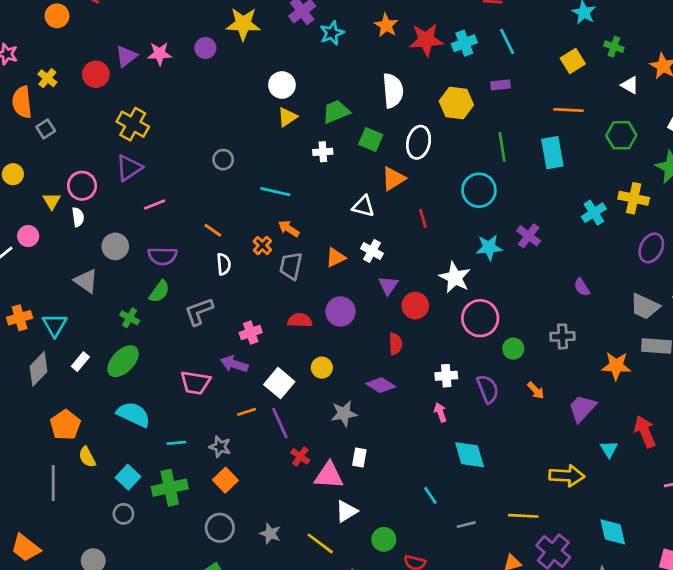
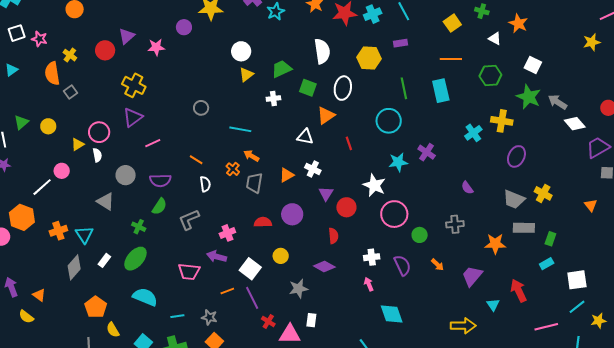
pink star: (160, 54) -> (156, 47), moved
yellow triangle: (52, 201) -> (78, 144), turned 32

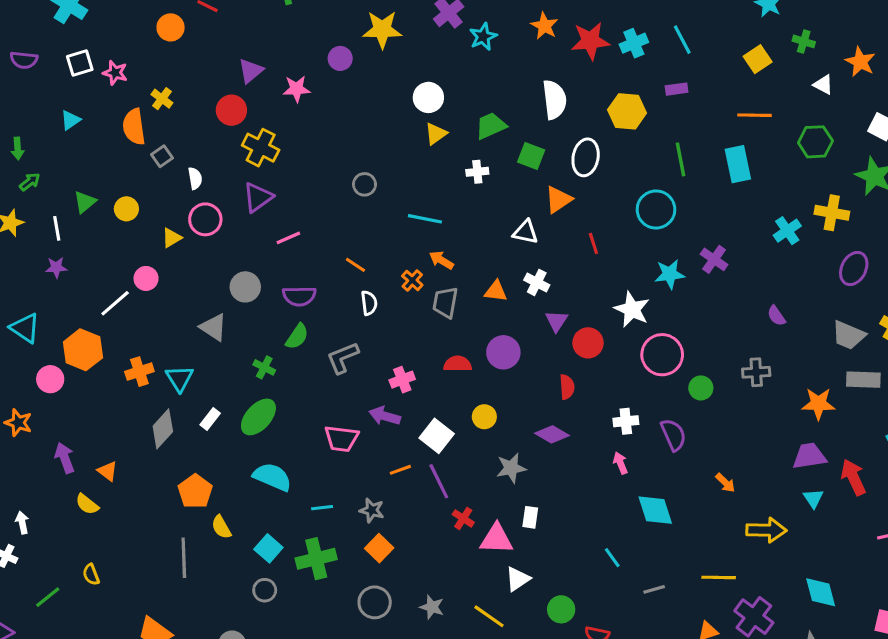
red circle: (105, 50) -> (231, 110), moved
white semicircle: (97, 155) -> (195, 178), moved
orange triangle: (287, 175) -> (496, 291), turned 35
orange arrow: (437, 265) -> (725, 483), moved
purple trapezoid: (472, 276) -> (809, 456), moved, turned 40

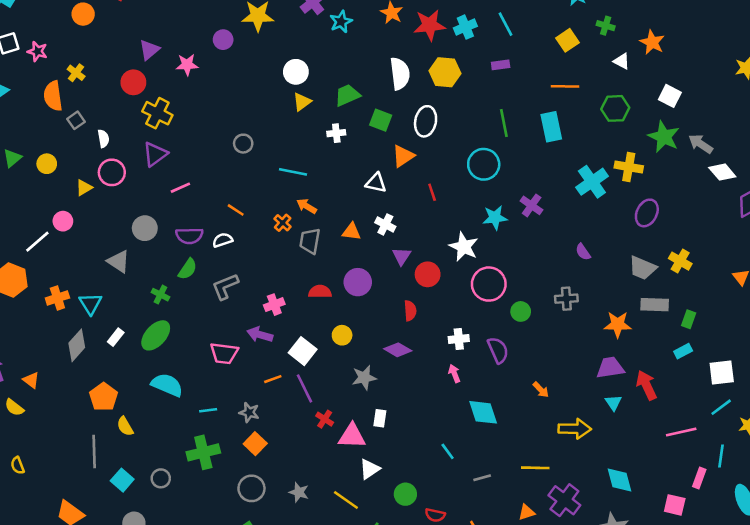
yellow hexagon: (627, 111) -> (445, 72), moved
cyan cross: (787, 231) -> (592, 182), size x1.4
white semicircle: (369, 303) -> (223, 240), moved, turned -102
cyan square: (268, 548) -> (122, 480), moved

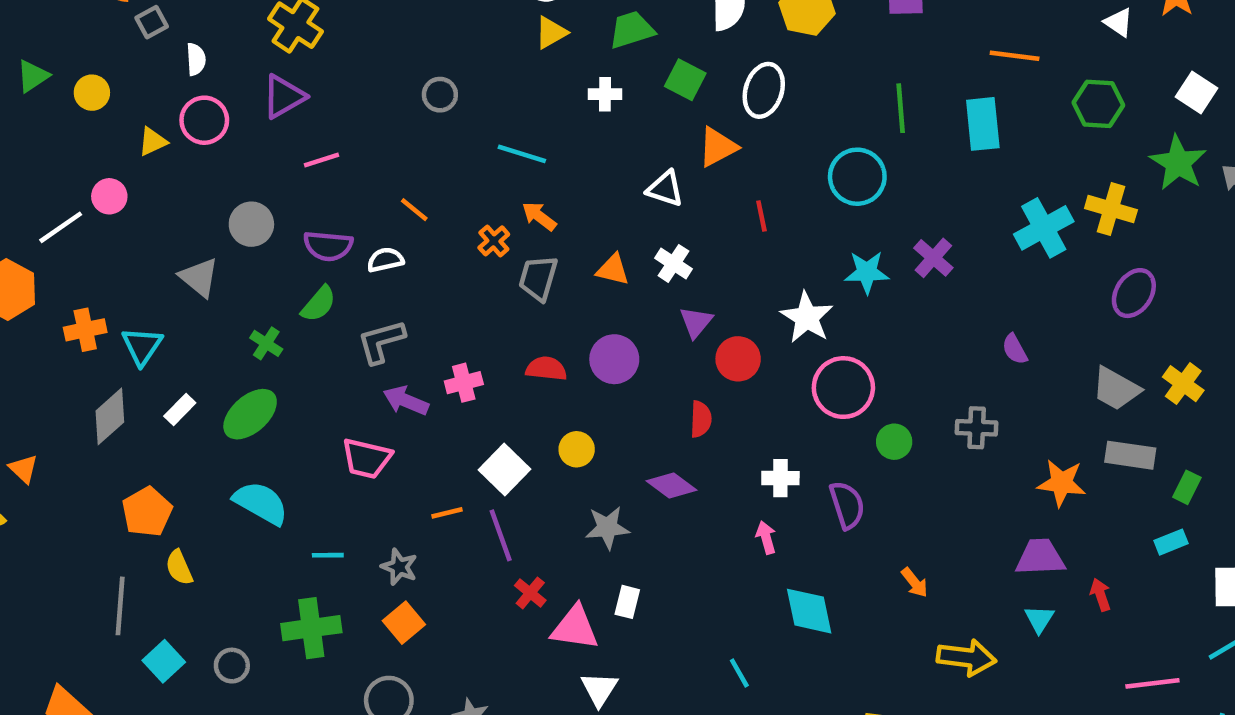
purple arrow: (260, 335) -> (406, 401), moved
red arrow: (646, 385) -> (1101, 595), size x0.6
white triangle: (369, 469) -> (599, 689), turned -30

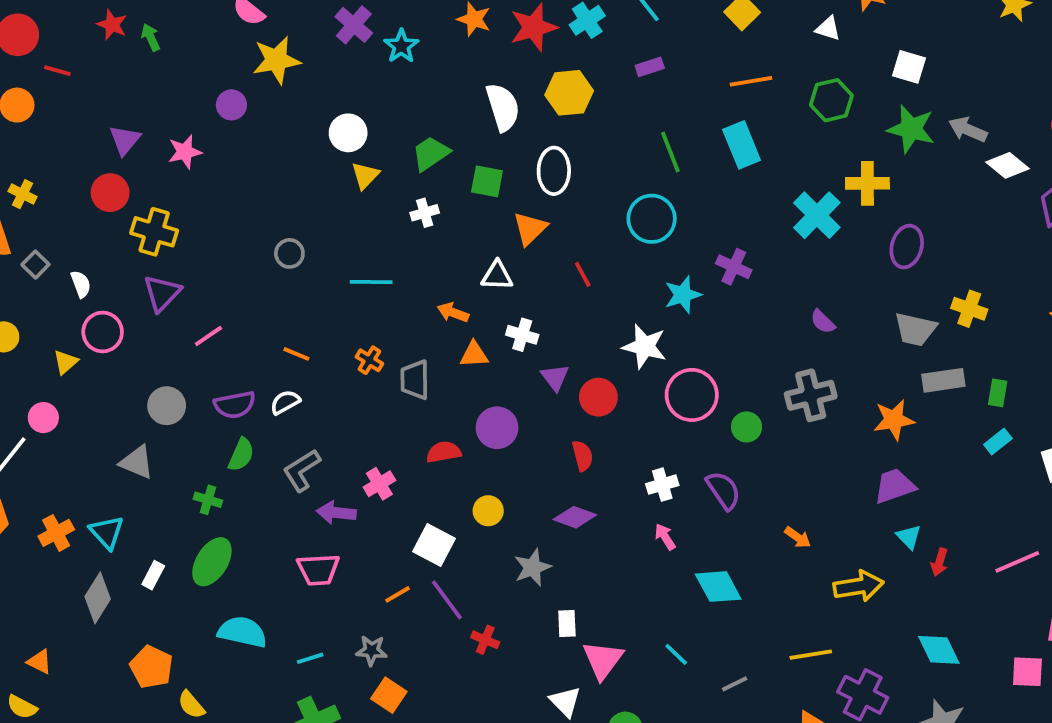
orange arrow: (539, 216) -> (453, 312), moved
gray cross: (977, 428) -> (811, 395), size x1.4
red arrow: (1101, 595) -> (939, 562), moved, turned -128
pink triangle: (575, 628) -> (603, 660), moved, turned -45

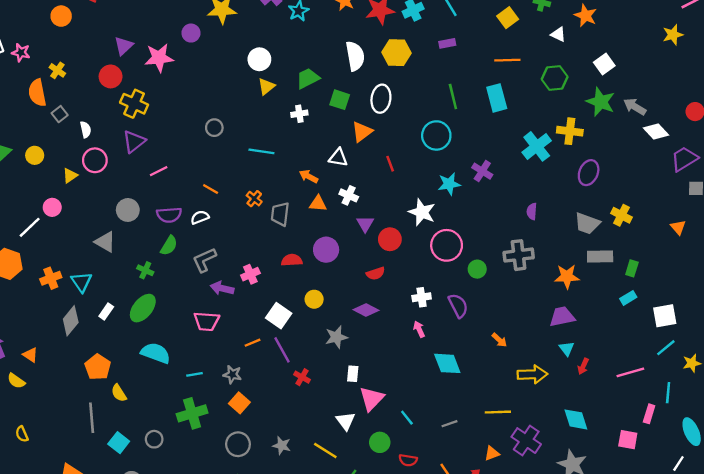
white square: (909, 67) -> (604, 64), turned 30
pink star: (185, 152) -> (159, 58), size x1.4
purple semicircle: (823, 322) -> (532, 211), turned 42
red semicircle: (583, 456) -> (376, 273), turned 78
cyan line: (676, 654) -> (407, 418), moved

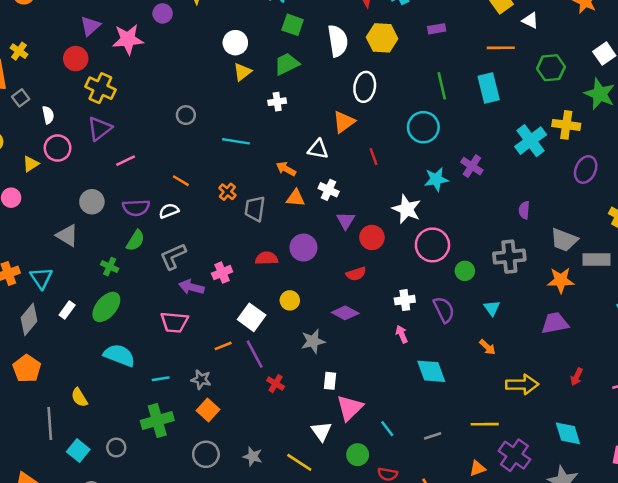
white triangle: (558, 34) -> (530, 21), moved
green square: (340, 100) -> (293, 25), moved
gray trapezoid: (587, 223) -> (564, 240), moved
cyan triangle: (567, 349) -> (492, 308), moved
orange pentagon: (98, 367) -> (27, 369), moved

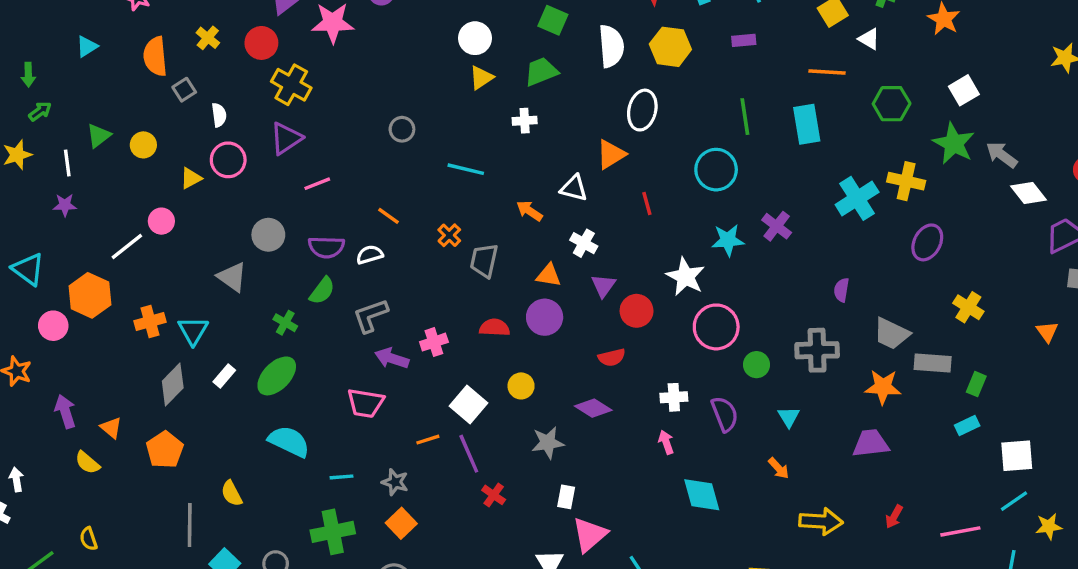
yellow cross: (19, 51) -> (208, 38), moved
orange triangle: (296, 198) -> (549, 275), moved

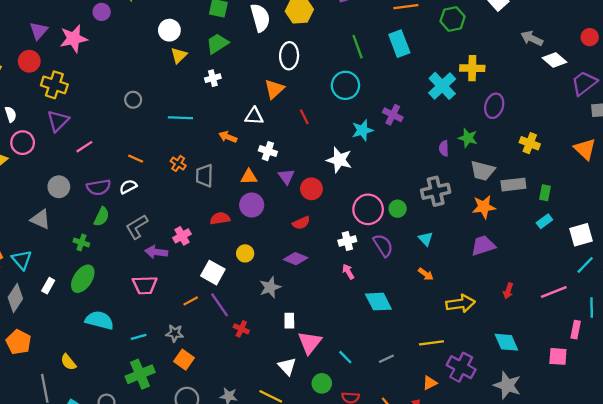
green star: (954, 143) -> (468, 138), moved, size x0.7
pink circle: (716, 327) -> (368, 209), moved
orange triangle: (1047, 332) -> (585, 149), size x1.5

